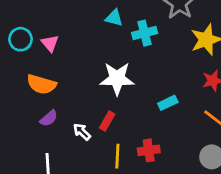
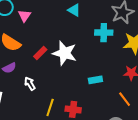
cyan cross: (145, 33) -> (104, 33), moved
red rectangle: (107, 121) -> (40, 53), moved

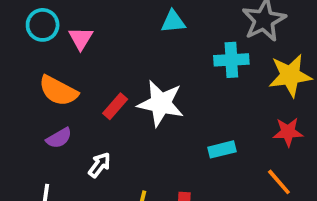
cyan triangle: (74, 10) -> (173, 22), turned -32
white arrow: (30, 84) -> (100, 165), turned 72

